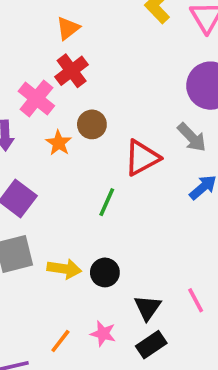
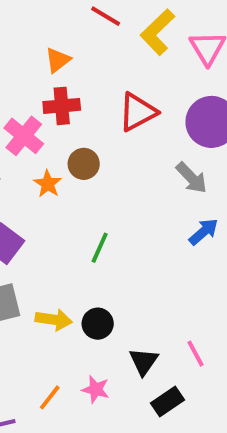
red cross: (72, 71) -> (62, 106), turned 32
red triangle: (142, 158) -> (138, 112), moved
black rectangle: (151, 345) -> (168, 401), moved

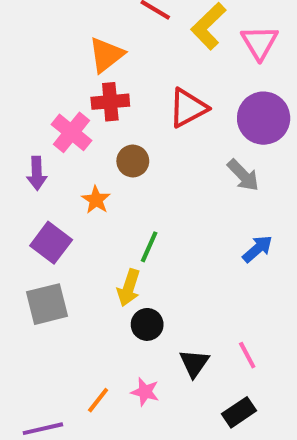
orange triangle: (58, 60) -> (106, 55), size x1.4
orange star: (48, 184) -> (96, 200), moved
blue arrow: (203, 232) -> (257, 249), moved
yellow arrow: (54, 320) -> (129, 288), moved, turned 100
black rectangle: (168, 401) -> (239, 412), moved

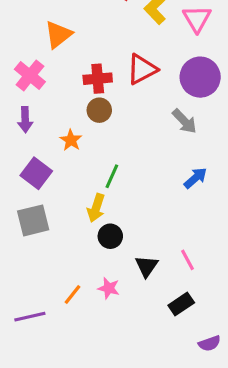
orange triangle: (106, 55) -> (58, 35), moved
red cross: (110, 102) -> (98, 79), moved
pink cross: (72, 132) -> (30, 75), moved

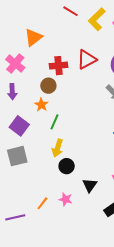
brown circle: (99, 110) -> (48, 86), moved
green line: (112, 176) -> (54, 122), moved

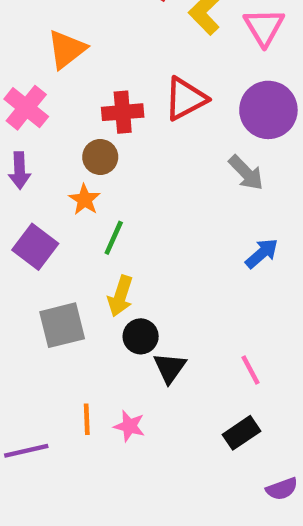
gray square: (17, 156) -> (62, 325), moved
black triangle: (90, 185) -> (170, 368), moved
pink star: (66, 199) -> (129, 426), moved
orange line: (42, 203) -> (87, 419), turned -40

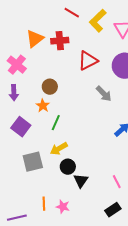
red cross: (123, 112) -> (60, 41), moved
gray arrow: (246, 173) -> (104, 94), moved
yellow arrow: (120, 296) -> (59, 149), turned 42

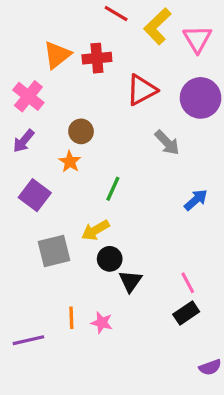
purple arrow: (14, 93) -> (24, 141), turned 42
green line: (56, 123) -> (113, 189), moved
black rectangle: (113, 210) -> (186, 313), moved

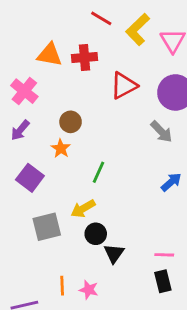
orange triangle: (57, 55) -> (50, 55), turned 48
gray arrow: (167, 143) -> (161, 132), moved
pink line: (188, 283) -> (164, 255), turned -60
black rectangle: (186, 313) -> (163, 281), turned -70

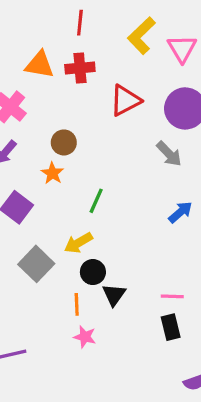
red line: (101, 18) -> (80, 23), moved, turned 65
gray square: (47, 227) -> (36, 264), turned -32
orange line: (62, 286) -> (77, 304), moved

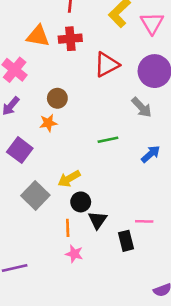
orange star: (52, 173) -> (48, 123), turned 30
green line: (96, 201) -> (108, 140), moved, turned 54
black rectangle: (171, 327) -> (126, 241), moved

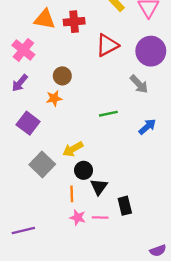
pink line: (144, 221) -> (100, 218), moved

